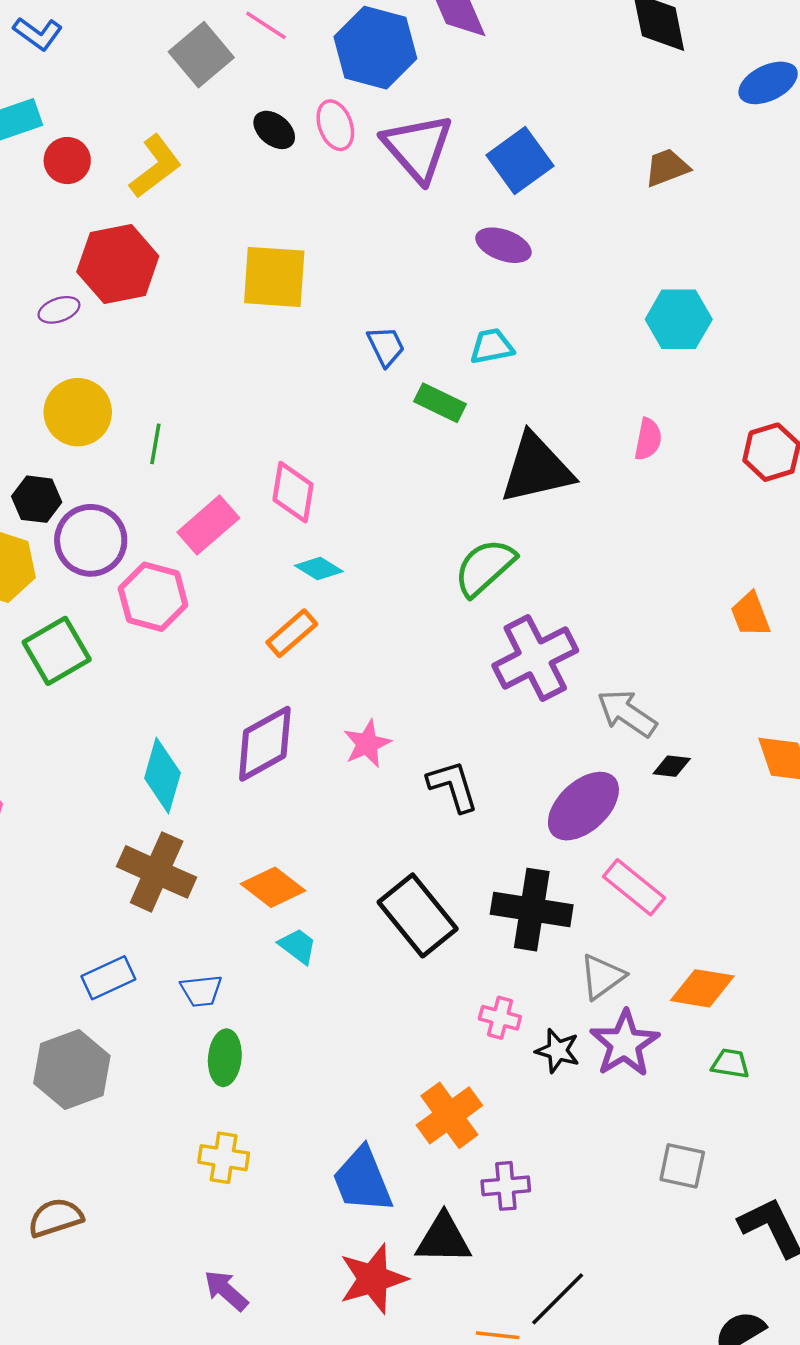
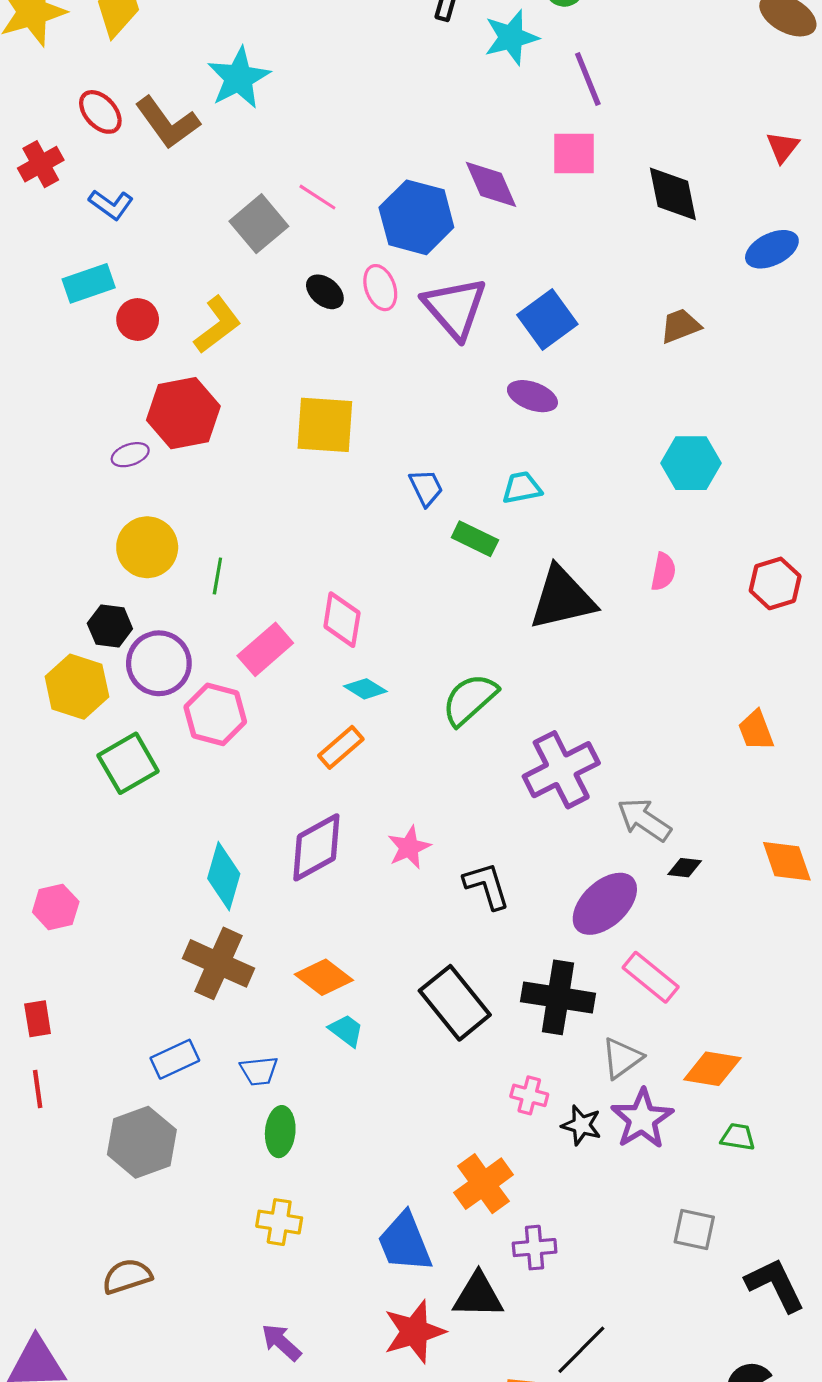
green semicircle: (485, 567) -> (470, 699), moved

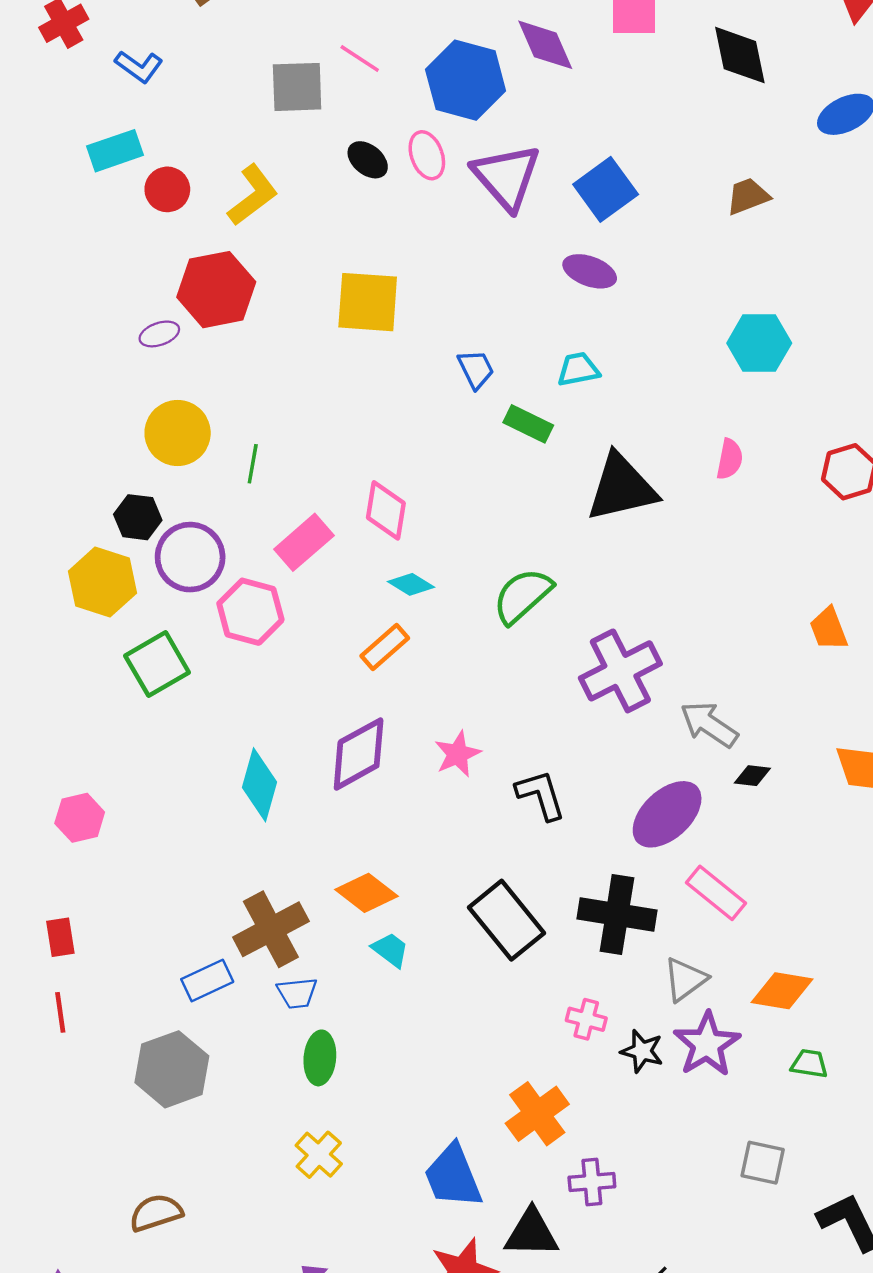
gray square: (259, 224) -> (297, 87), turned 38
brown cross: (218, 963) -> (271, 929), moved, turned 38
yellow cross: (279, 1222) -> (319, 1155), turned 33

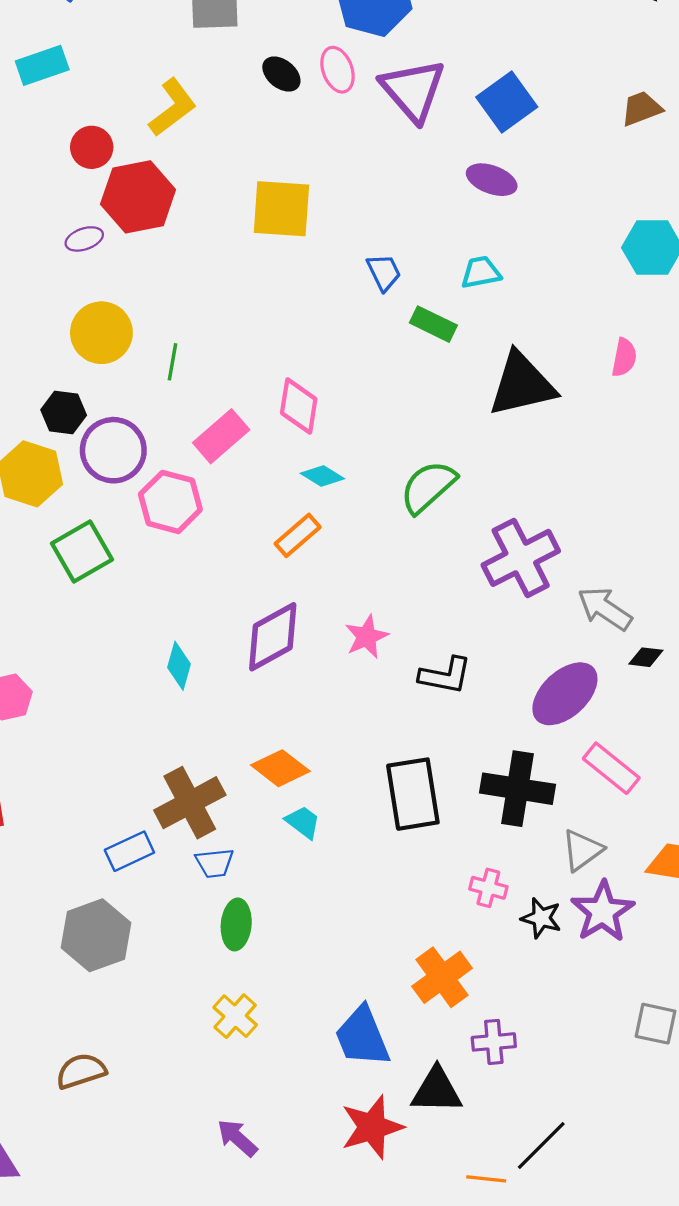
red circle: (167, 189) -> (92, 147), moved
cyan diamond: (260, 785) -> (179, 666), size x0.7
black L-shape: (541, 795) -> (445, 675), turned 118
black rectangle: (507, 920) -> (413, 794), turned 30

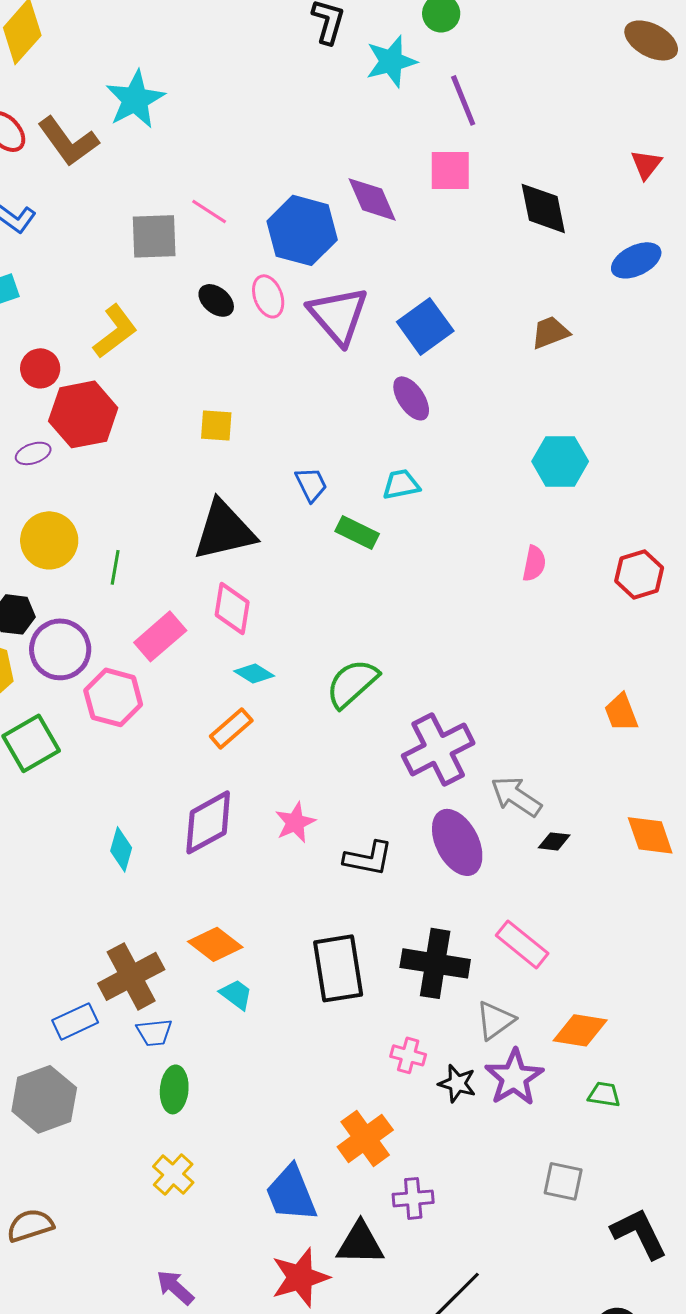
purple ellipse: (492, 180) -> (411, 398), turned 36
yellow square: (281, 209) -> (216, 425), size x0.6
black triangle: (522, 384) -> (224, 530), moved
purple ellipse: (565, 694) -> (457, 842), moved, turned -74

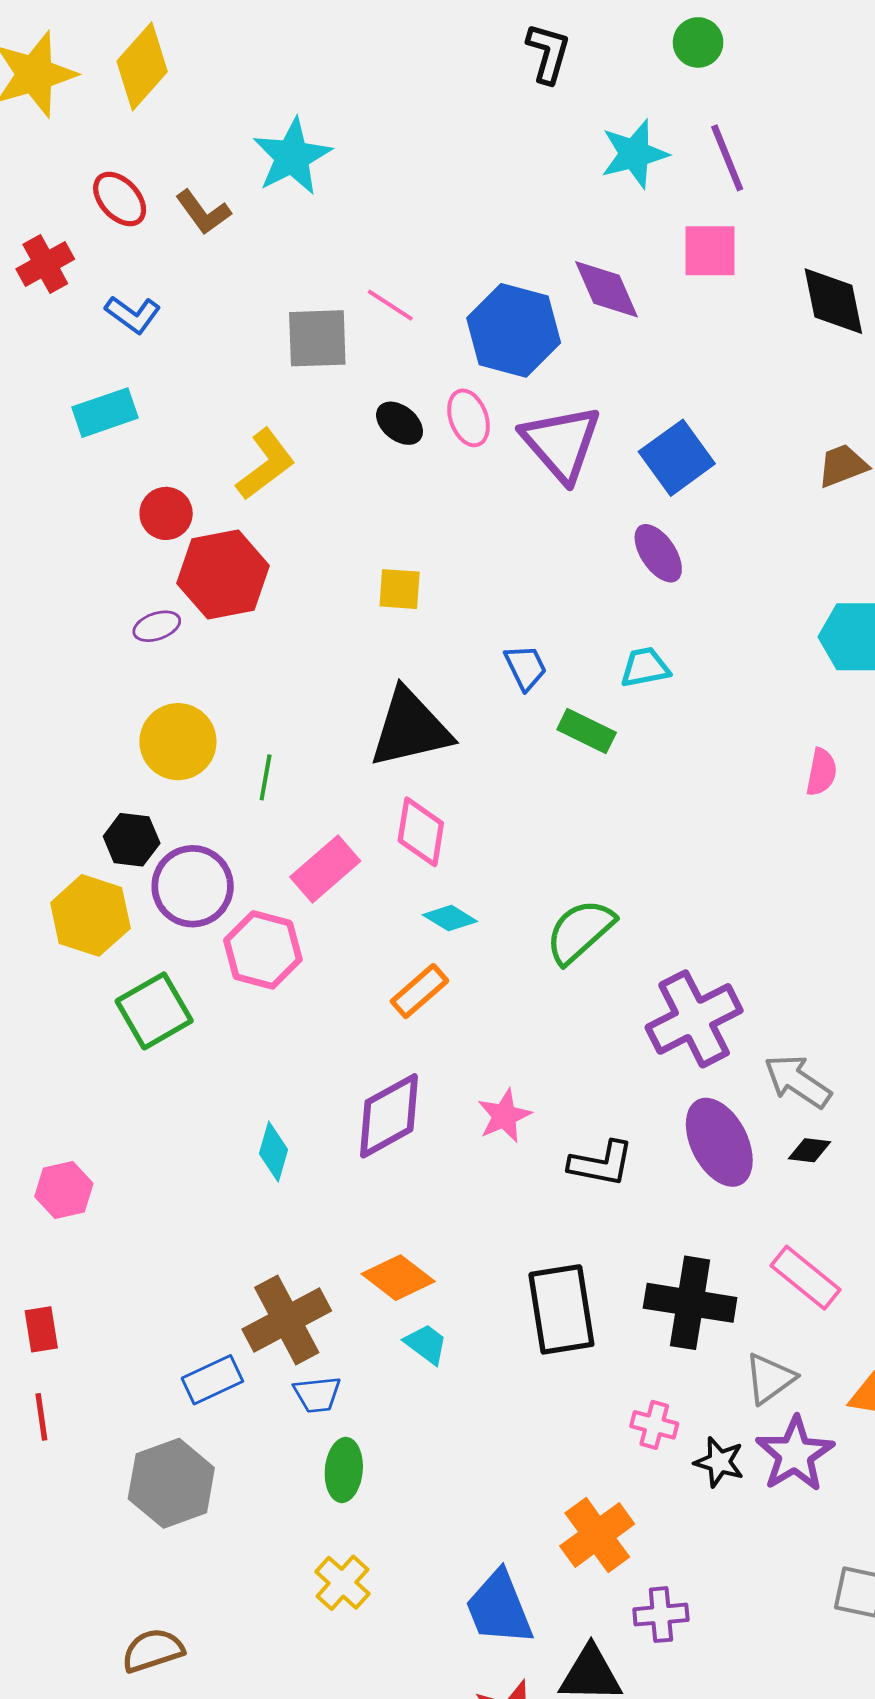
cyan star: (391, 61) -> (634, 154), moved
brown L-shape: (68, 141) -> (203, 212), size x0.7
black diamond: (554, 841) -> (809, 1150), moved

